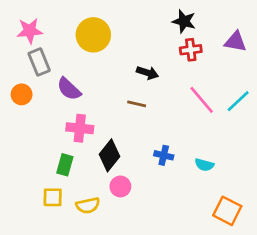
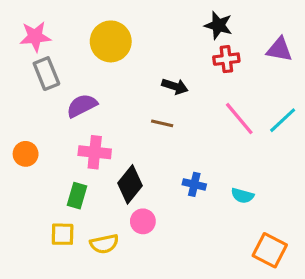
purple semicircle: (69, 89) -> (82, 106), turned 110
orange circle: (22, 94) -> (26, 154), moved

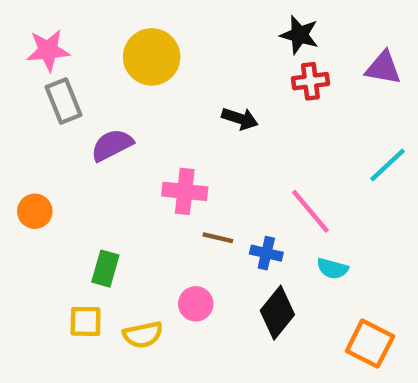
pink line: (239, 119) -> (310, 211), moved
brown line: (162, 123) -> (218, 238), moved
pink cross: (95, 152) -> (185, 191), moved
black diamond: (130, 184) -> (277, 313), moved

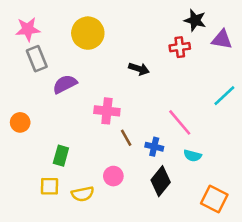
black star: (299, 35) -> (195, 20), moved
brown line: (218, 238) -> (126, 138), turned 48

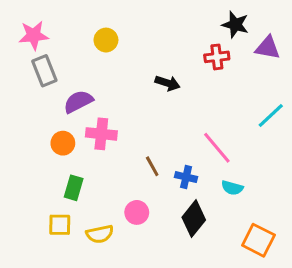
yellow circle: (88, 33) -> (106, 40), size x0.6
pink cross: (107, 111) -> (101, 134), moved
orange circle: (20, 122) -> (63, 143), moved

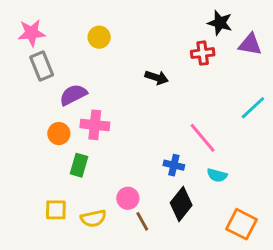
brown line: (152, 166) -> (142, 221), moved
green rectangle: (74, 188) -> (79, 165), moved

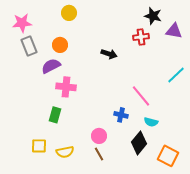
yellow circle: (99, 37) -> (69, 13), moved
orange circle: (59, 134) -> (60, 45), moved
pink circle: (128, 198) -> (99, 136), moved
black diamond: (181, 204) -> (139, 143), moved

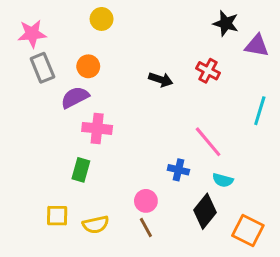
red cross: (141, 37) -> (208, 71), moved, turned 35
cyan line: (176, 75) -> (260, 111), turned -30

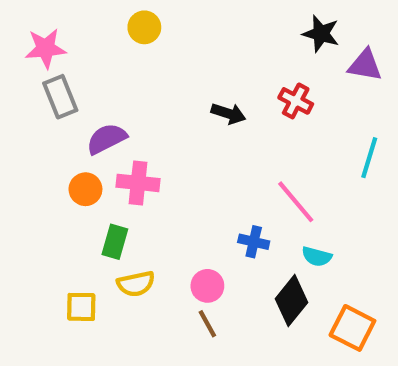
orange circle: (88, 66) -> (85, 189), moved
yellow semicircle: (96, 225) -> (136, 284), moved

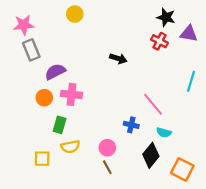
red cross: (296, 101) -> (160, 41), moved

